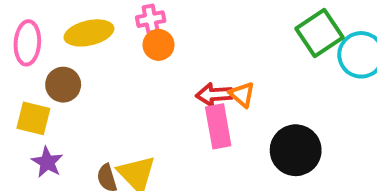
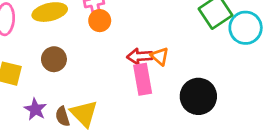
brown circle: (63, 85) -> (54, 59), moved
purple star: (47, 162) -> (35, 109), moved

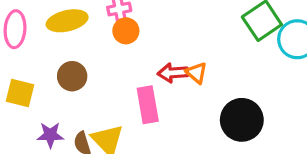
pink rectangle: (143, 79) -> (148, 105), moved
purple star: (35, 109) -> (50, 135), turned -30

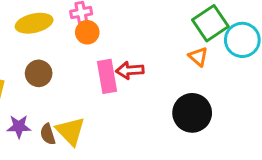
orange triangle: (196, 73) -> (198, 57), moved
pink rectangle: (148, 105) -> (107, 76), moved

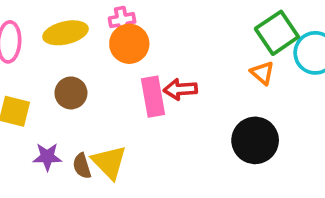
orange circle: (87, 32) -> (129, 44), size x1.4

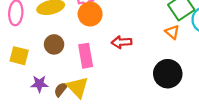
pink rectangle: (153, 97) -> (86, 56), moved
brown semicircle: (82, 166) -> (61, 89), turned 56

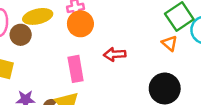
brown circle: (54, 44) -> (21, 35), moved

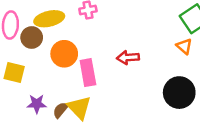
orange circle: (80, 24) -> (64, 54), moved

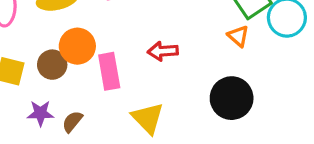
brown circle: (32, 37) -> (52, 65), moved
yellow triangle: (79, 108) -> (148, 118), moved

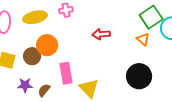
red arrow: (163, 51) -> (101, 34), moved
pink rectangle: (109, 71) -> (66, 73), moved

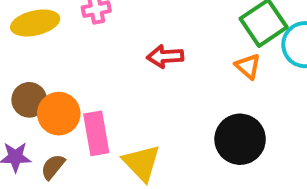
orange circle: (47, 45) -> (59, 114), moved

